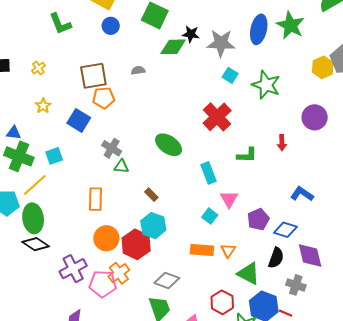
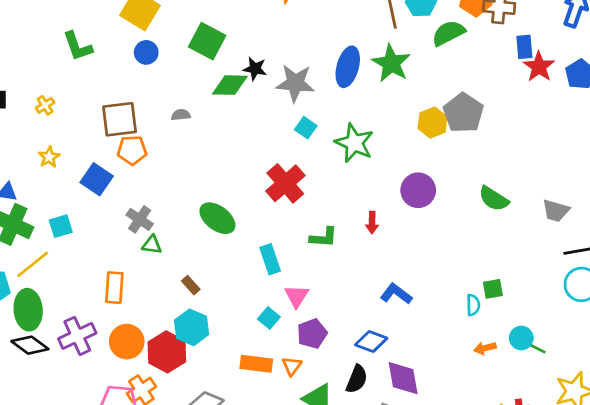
purple pentagon: (258, 219) -> (312, 334), moved
purple cross: (73, 269) -> (77, 336), moved

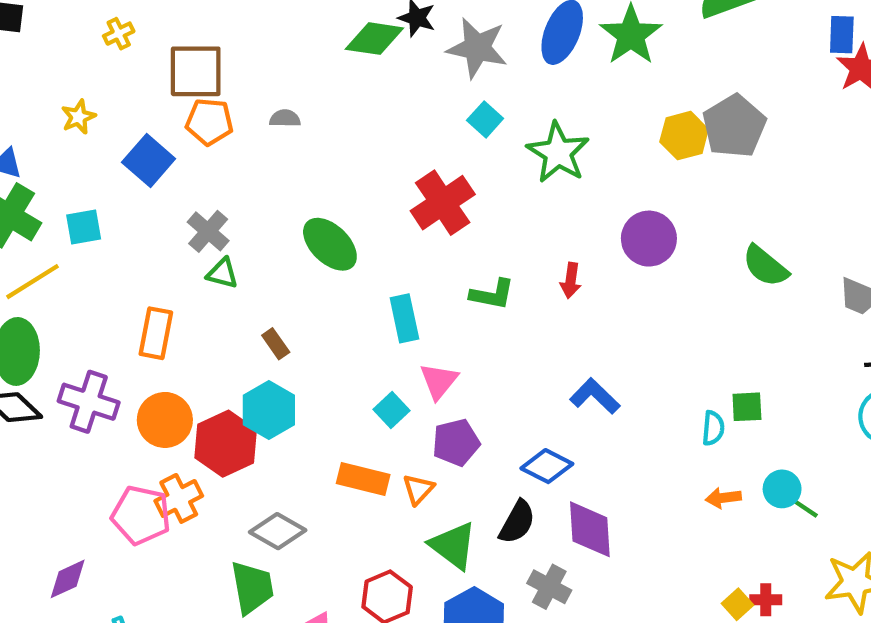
yellow cross: (45, 105) -> (119, 34), moved
gray semicircle: (181, 115) -> (285, 118), moved
purple cross: (77, 336) -> (89, 402), turned 36

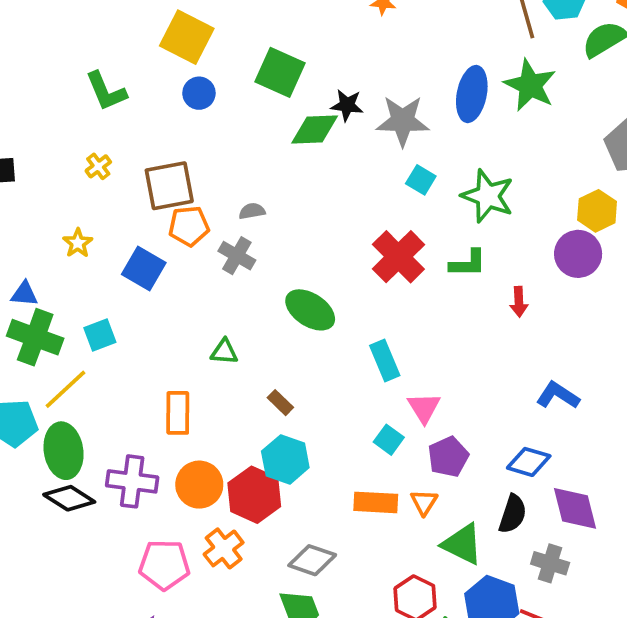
yellow hexagon: (684, 136) -> (597, 211), moved
gray cross: (208, 231) -> (237, 256), moved
green L-shape: (492, 294) -> (468, 263), moved
pink pentagon: (141, 515) -> (164, 565), moved

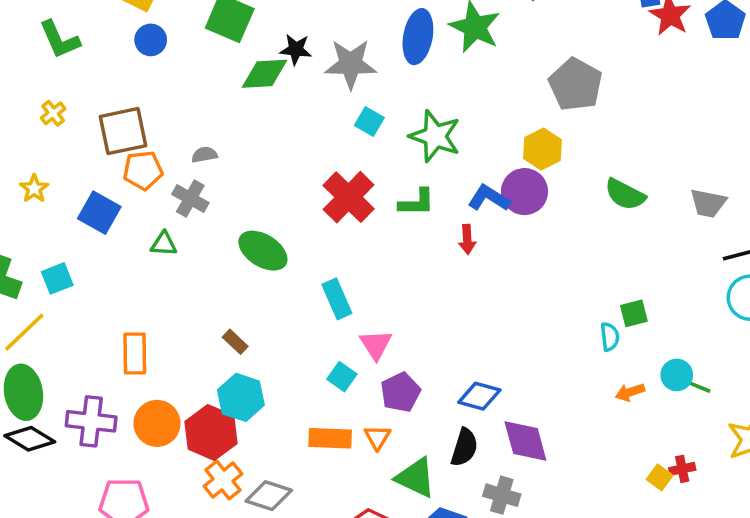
green triangle: (224, 352) -> (164, 244), moved
blue L-shape: (558, 395) -> (489, 198), moved
orange cross: (224, 548) -> (223, 480), moved

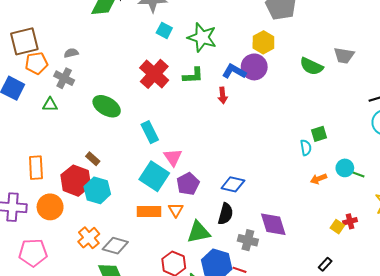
gray trapezoid: (708, 203) -> (344, 55), moved
cyan square: (342, 377) -> (154, 176), size x1.8
red hexagon: (211, 432) -> (76, 181), moved
purple diamond: (525, 441) -> (273, 224), moved
green triangle: (416, 478) -> (198, 232), turned -35

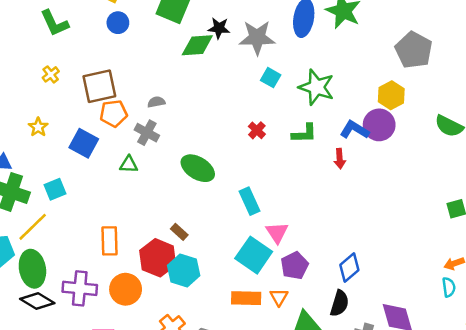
red cross: (154, 74) -> (257, 130), size x0.5
cyan semicircle: (306, 148) -> (449, 287), moved
blue diamond: (233, 184) -> (349, 268), turned -55

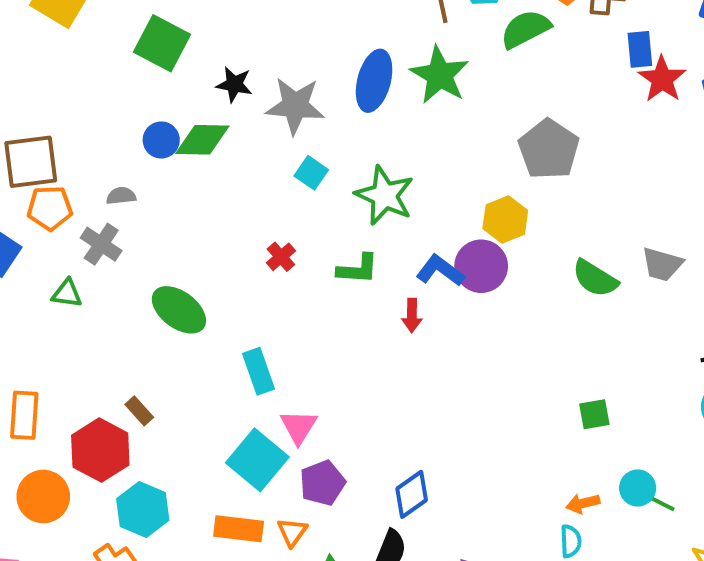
blue circle: (118, 23) -> (161, 140), moved
green diamond: (197, 45) -> (202, 140), moved
cyan hexagon: (184, 270) -> (143, 509), moved

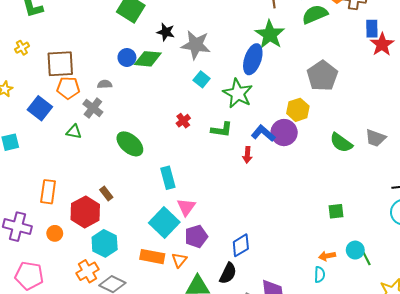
blue ellipse: (374, 81) -> (253, 59), moved
orange circle: (43, 497) -> (55, 233), size x0.6
green line: (661, 503) -> (367, 259), turned 32

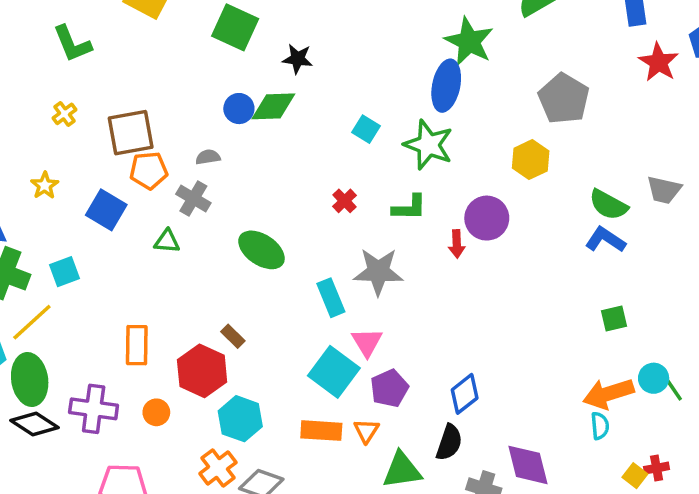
red star: (382, 44) -> (659, 62), moved
gray star: (196, 45) -> (378, 272), moved
blue L-shape: (263, 133) -> (605, 240), moved
purple circle: (284, 133) -> (487, 218), moved
orange arrow: (327, 256) -> (608, 394), size x1.8

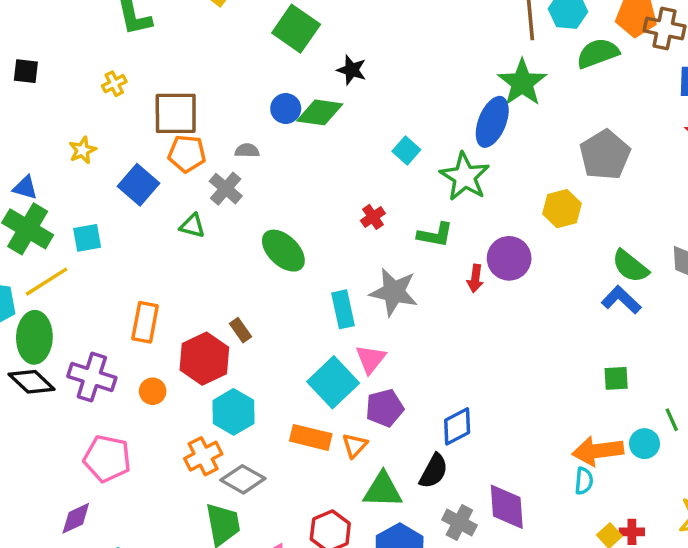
green line: (674, 390) -> (672, 420), moved

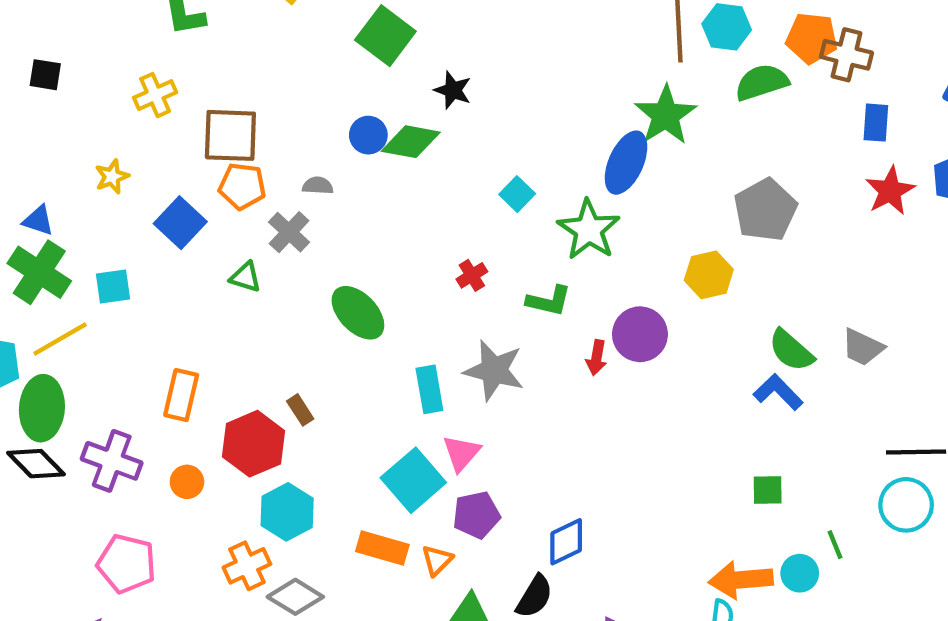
yellow cross: (114, 84) -> (155, 95), size x1.4

